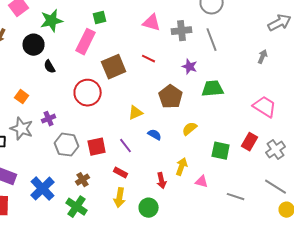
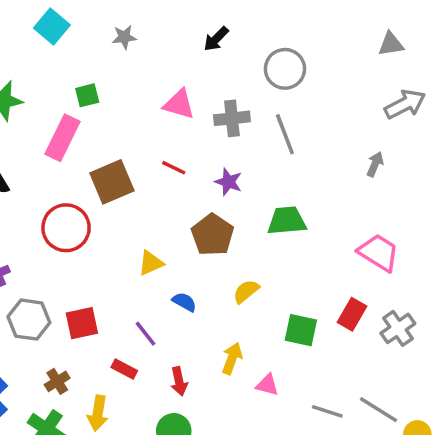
purple star: (190, 67) -> (228, 182), moved
purple line: (126, 146) -> (145, 334), moved
red arrow: (162, 181) -> (179, 381), moved
gray line: (276, 187) -> (379, 410), moved
yellow arrow: (120, 198) -> (98, 413), moved

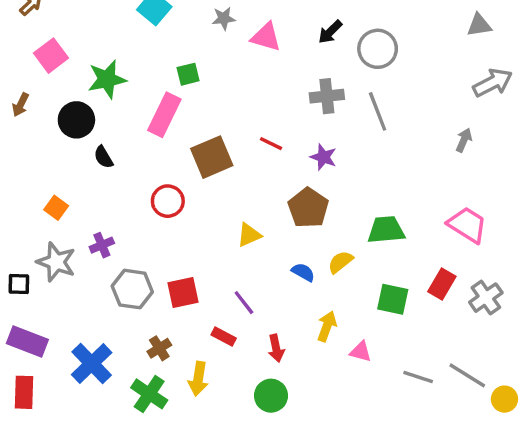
black arrow: (216, 39) -> (330, 32), moved
pink triangle: (179, 104) -> (266, 37), moved
green trapezoid: (287, 221) -> (386, 230), moved
red circle: (66, 228) -> (168, 201), size x0.7
blue semicircle: (184, 302) -> (303, 272), moved

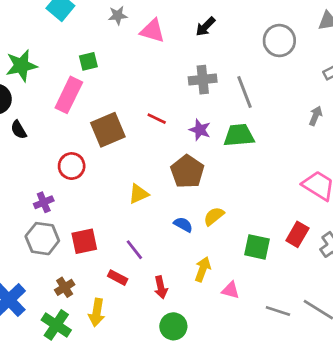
gray circle: (378, 49) -> (279, 41), moved
green trapezoid: (386, 230) -> (239, 135), moved
purple cross: (102, 245) -> (44, 202), moved
green circle: (271, 396) -> (173, 326), moved

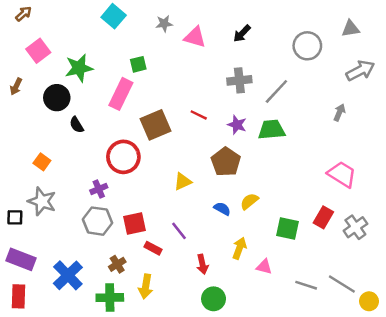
gray line: (245, 92) -> (276, 91), turned 64
red circle: (72, 166) -> (123, 157), size x1.4
red rectangle: (118, 278) -> (153, 248), moved
green cross: (56, 325) -> (110, 298), turned -35

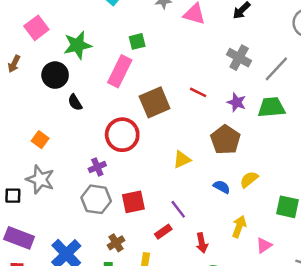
gray cross: (239, 80) -> (239, 58), turned 35
red rectangle: (153, 248) -> (163, 232), moved, turned -63
pink triangle: (264, 267) -> (264, 245), turned -49

